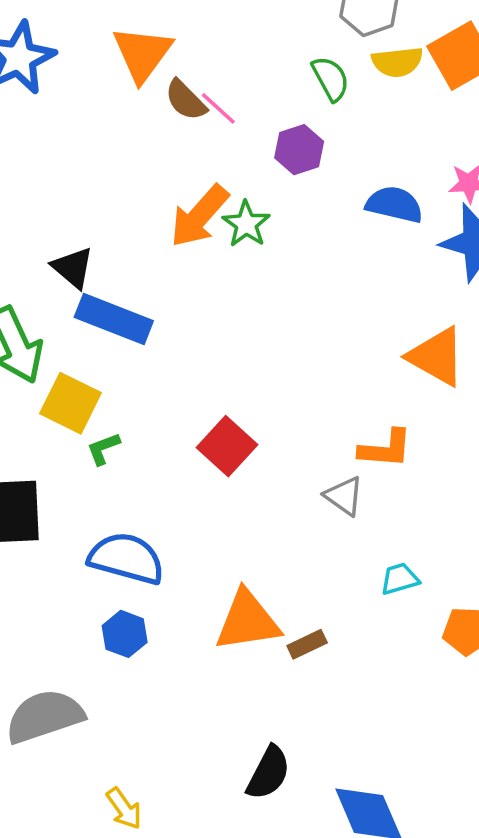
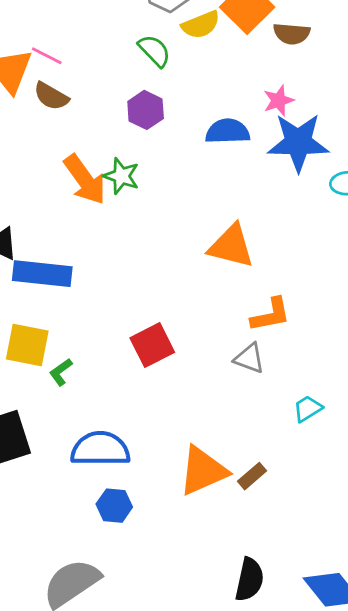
pink line: (218, 108) -> (47, 56), moved
orange arrow: (199, 216) -> (85, 180), turned -62
orange triangle: (437, 357) -> (231, 246), moved
red square: (227, 446) -> (152, 345), turned 36

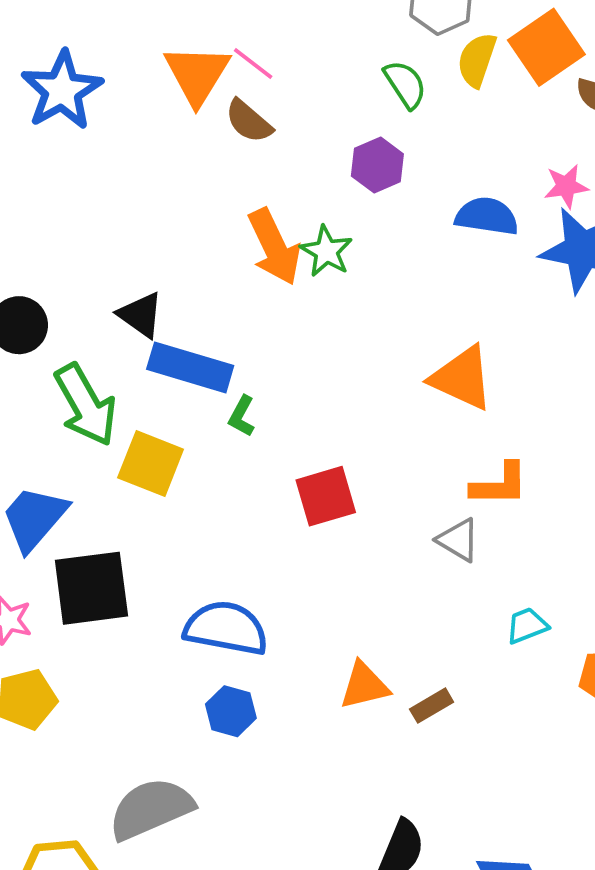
yellow semicircle: (201, 25) -> (477, 60), turned 120
green L-shape: (61, 372) -> (242, 416), moved, turned -36
orange triangle: (203, 471) -> (364, 686), size x0.7

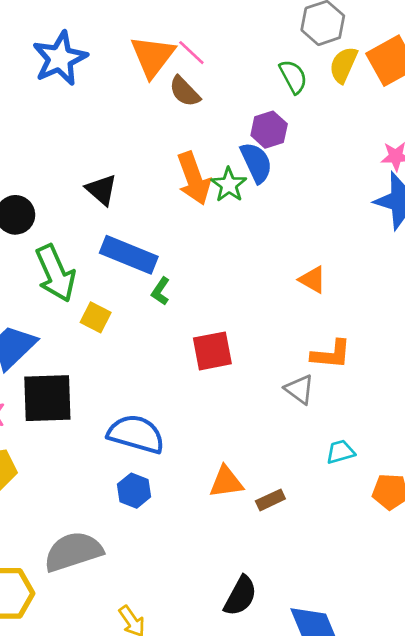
blue semicircle: (487, 216) -> (256, 163), moved, turned 51
black triangle: (141, 315) -> (101, 190), moved
orange triangle: (462, 378) -> (313, 280), size x0.6
yellow square: (151, 463) -> (96, 317), size x0.7

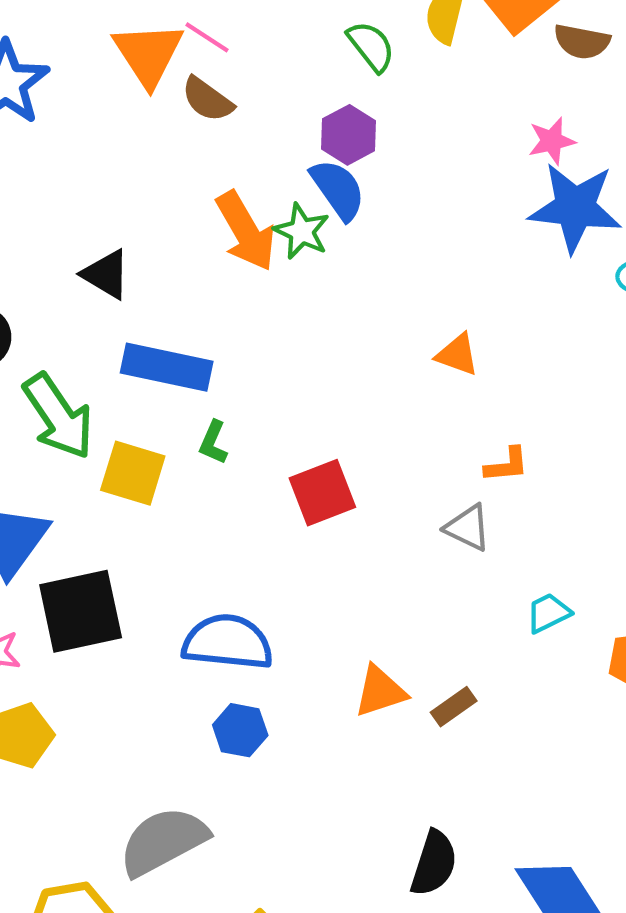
green L-shape: (161, 291) -> (213, 442), moved
yellow square: (96, 317) -> (133, 473), size x1.4
orange L-shape: (331, 354) -> (507, 465), size x0.7

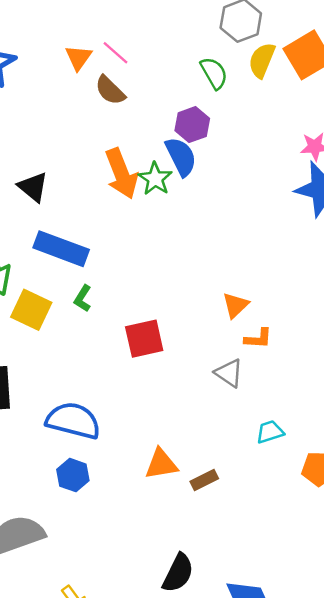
orange triangle: (148, 54) -> (78, 58), size x0.6
orange triangle: (457, 355) -> (235, 305), moved, turned 48

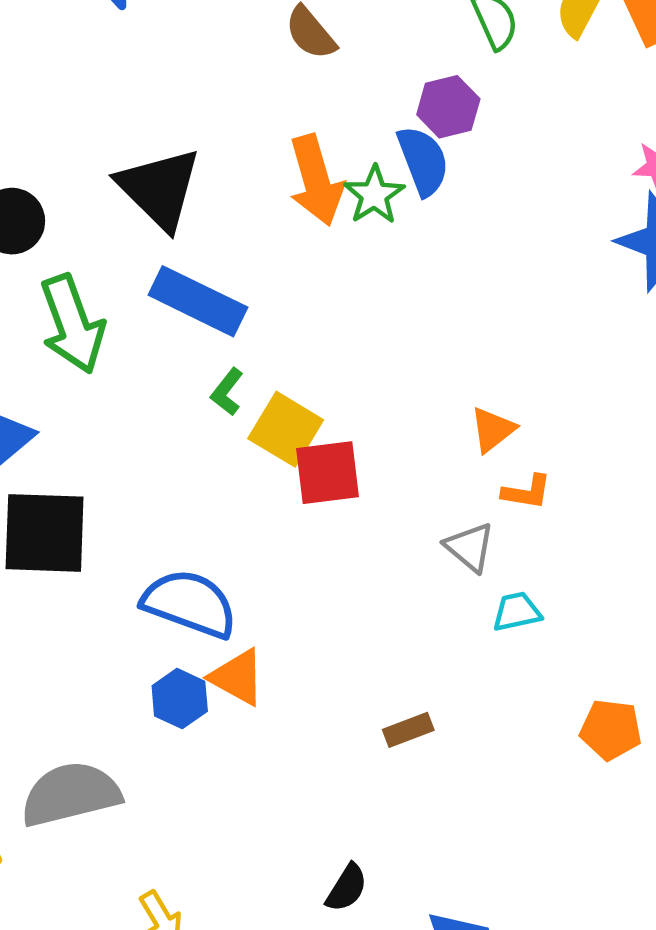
black triangle: (33, 187) -> (159, 189), size x1.6
yellow square: (31, 310) -> (286, 429), moved
cyan trapezoid: (270, 432) -> (517, 612), moved
orange triangle: (161, 464) -> (237, 677), moved, turned 33
black semicircle: (178, 573) -> (347, 888), size x0.7

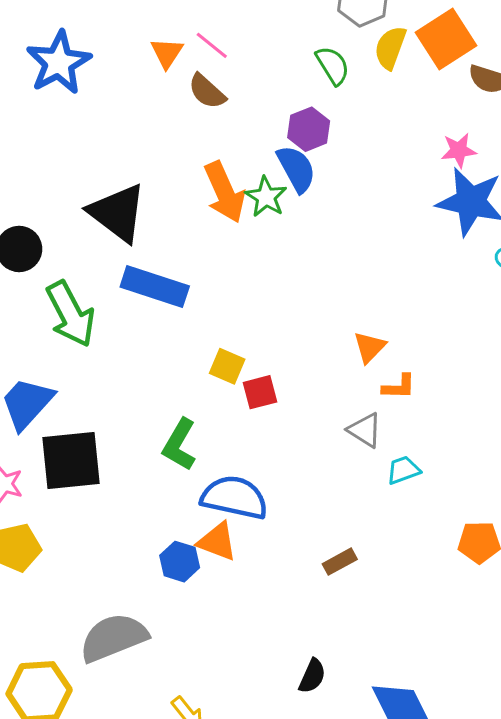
green L-shape: (227, 392) -> (179, 445), moved, size x1.6
yellow square: (286, 429) -> (227, 366), size x0.7
red square: (328, 473) -> (260, 392), size x0.7
blue semicircle: (190, 604) -> (234, 497), moved

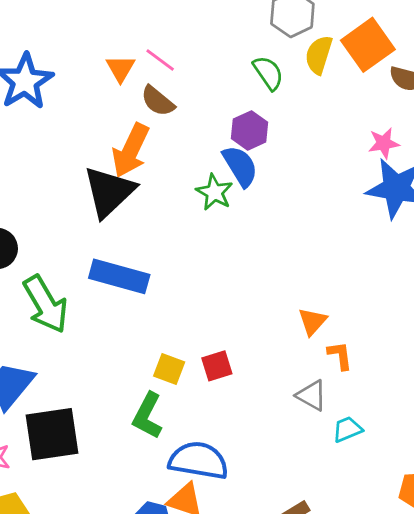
orange arrow: (225, 192) -> (131, 150), moved, turned 52
black triangle: (118, 213) -> (109, 192), moved, turned 42
yellow square: (227, 366) -> (169, 369), moved
orange L-shape: (399, 387) -> (340, 356), turned -96

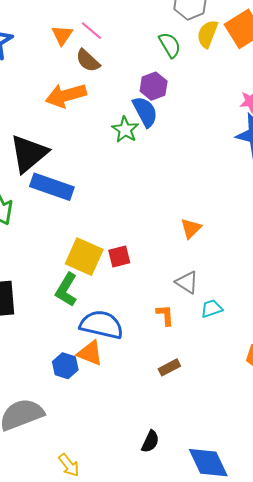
orange arrow: (131, 150) -> (66, 95), turned 45
black triangle: (109, 192) -> (29, 153), moved
orange L-shape: (340, 356) -> (165, 315), moved
yellow square: (169, 369) -> (84, 257), size x1.6

